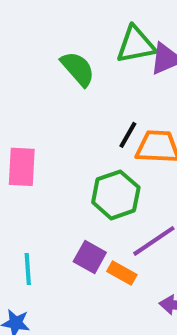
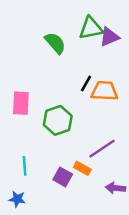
green hexagon: (116, 195) -> (58, 120), moved
purple square: (90, 257) -> (63, 177), moved

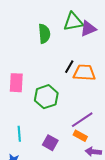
green semicircle: (55, 43) -> (44, 34), turned 36
orange rectangle: (82, 168) -> (80, 136), moved

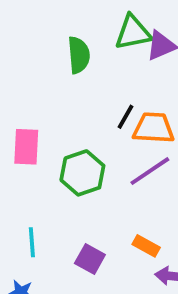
purple line: (82, 120) -> (150, 171), moved

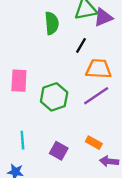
black line: (126, 117) -> (81, 45), moved

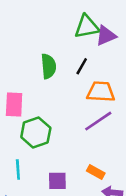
green semicircle: (52, 23) -> (49, 66), moved
green hexagon: (54, 97) -> (36, 133), moved
purple square: (59, 151) -> (57, 181), turned -30

